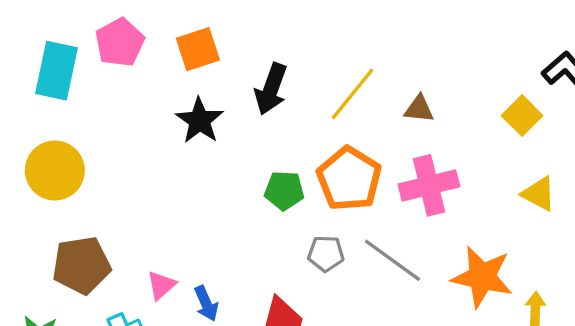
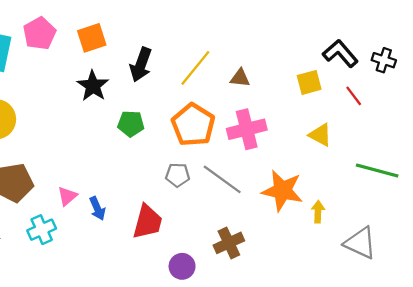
yellow square: (522, 116) -> (309, 82), turned 30
green pentagon: (284, 190) -> (131, 124), moved

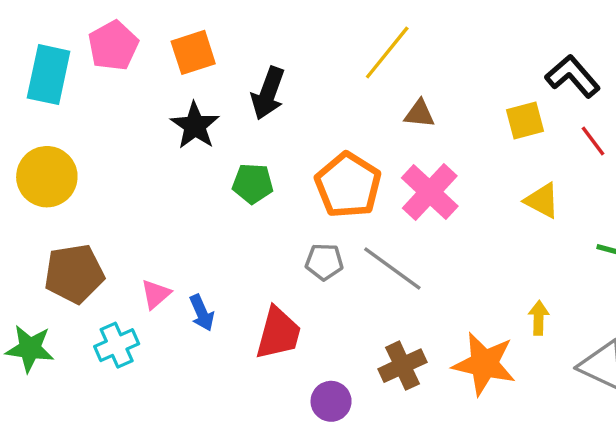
yellow line: (195, 68) -> (387, 52), moved
pink cross: (247, 129) -> (430, 192), turned -33
orange star: (282, 191) -> (484, 364), moved

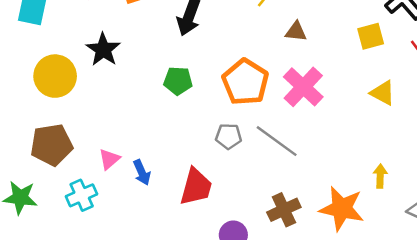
black star: (195, 126) -> (103, 50), moved
yellow circle: (47, 177) -> (55, 76), moved

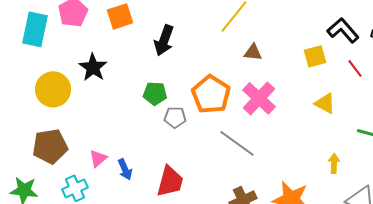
gray pentagon: (229, 136) -> (175, 117), moved
yellow arrow: (380, 176) -> (334, 163), moved

